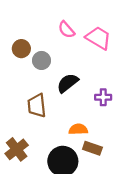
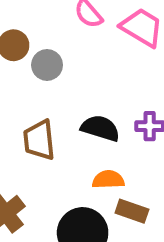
black semicircle: (68, 83) -> (100, 128), moved, turned 55

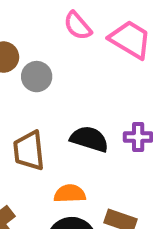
orange semicircle: (108, 180) -> (70, 194), moved

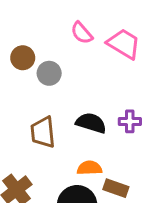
orange semicircle: (70, 194) -> (89, 168), moved

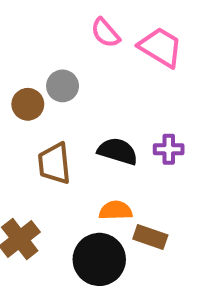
brown circle: (23, 58) -> (28, 104), moved

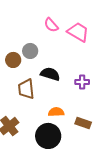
black semicircle: (118, 151) -> (50, 74), moved
brown rectangle: (150, 237) -> (83, 123), moved

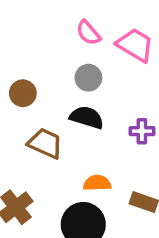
gray circle: (30, 51) -> (88, 78), moved
brown trapezoid: (26, 89) -> (45, 143), turned 120

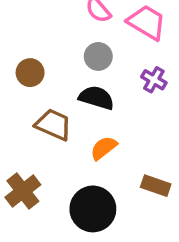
purple cross: (142, 131) -> (154, 80), moved, turned 30
orange semicircle: (97, 183) -> (104, 148), moved, turned -36

